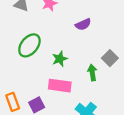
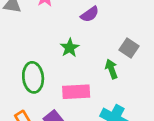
green ellipse: (29, 45) -> (33, 77), moved, turned -35
green star: (60, 59) -> (70, 48), moved

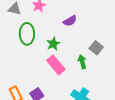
green ellipse: (33, 77) -> (27, 34), moved
pink rectangle: (76, 92) -> (56, 65), moved, turned 48

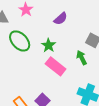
green ellipse: (27, 34) -> (20, 41), turned -30

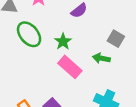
green arrow: (82, 58) -> (101, 58), turned -56

